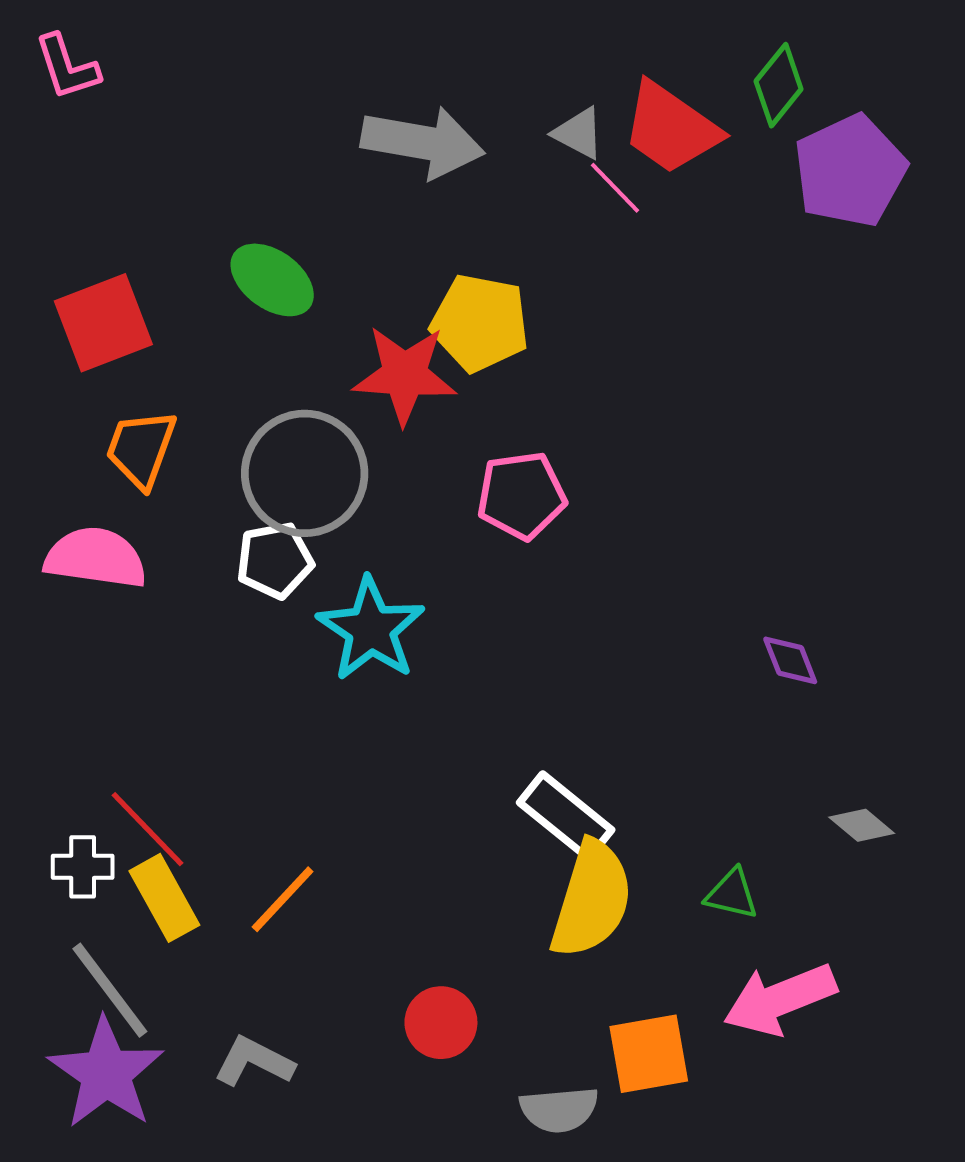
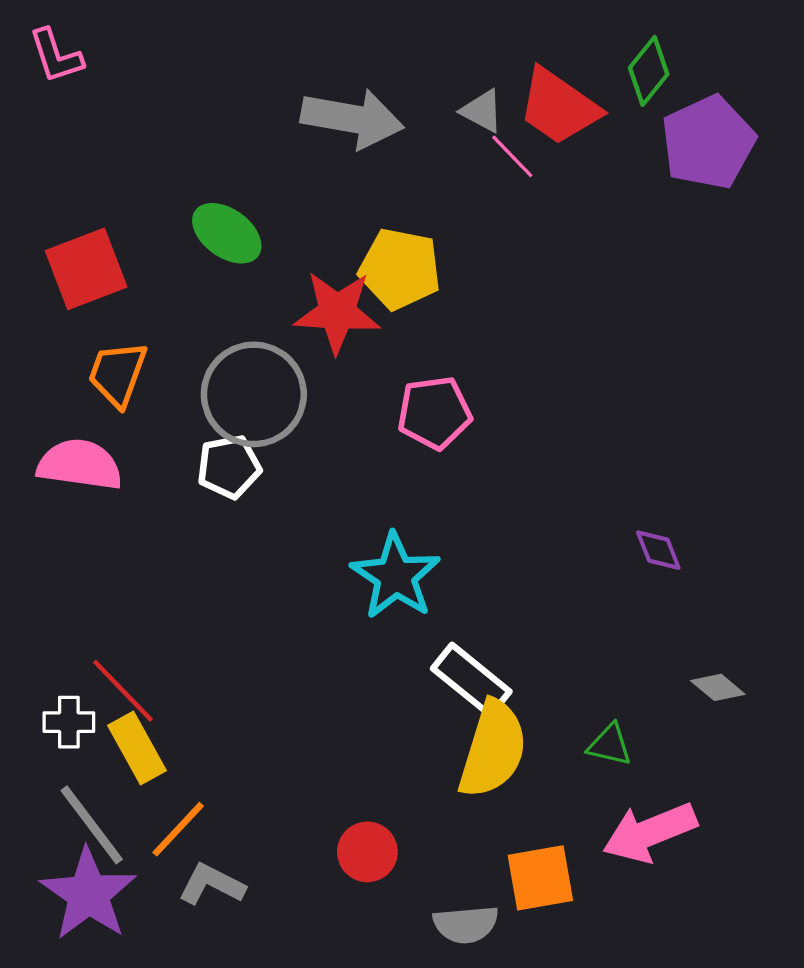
cyan star: (371, 629) -> (396, 576), moved
orange line: (283, 899) -> (178, 829), moved

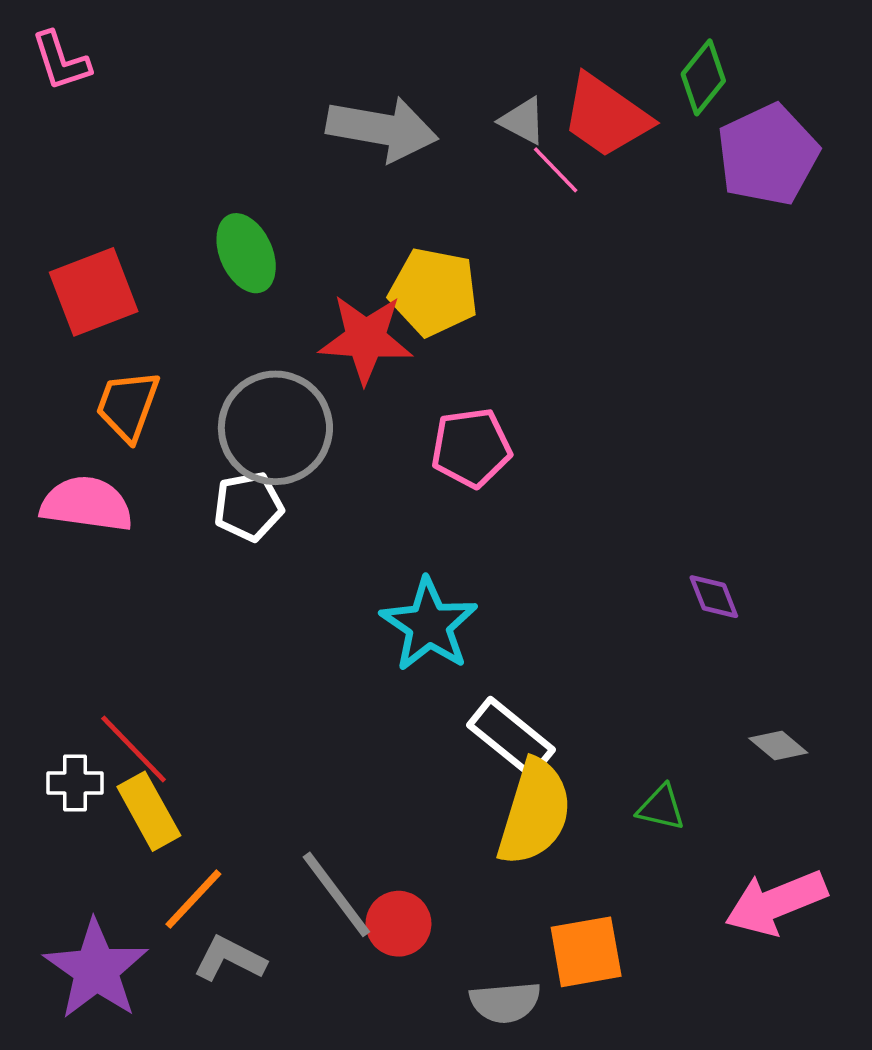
green ellipse: (227, 233) -> (246, 253), turned 30
gray line: (92, 825) -> (336, 894), moved
pink arrow: (650, 832) -> (776, 903), moved

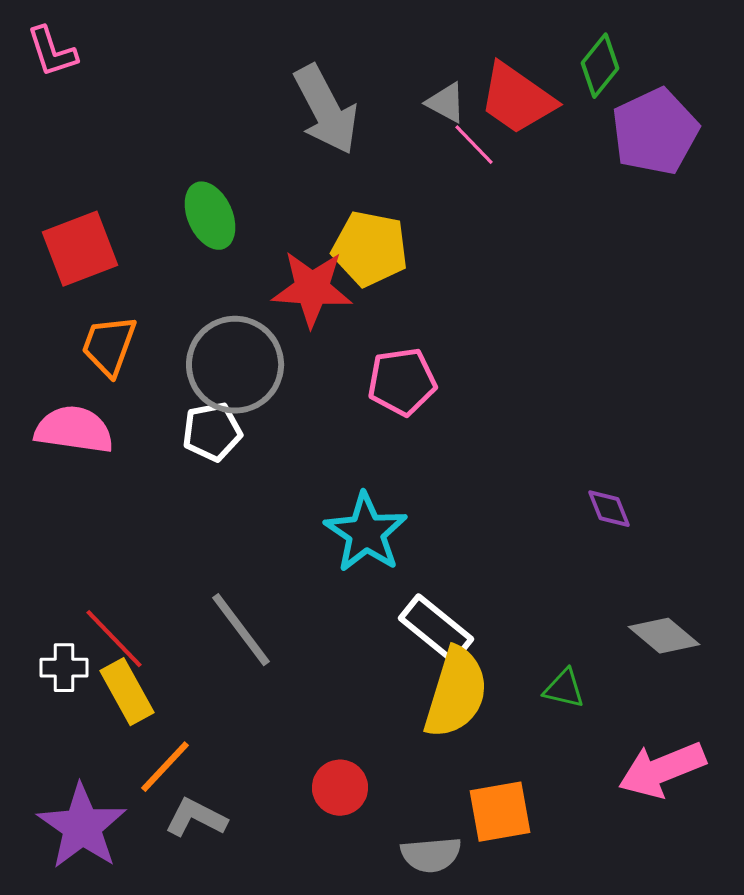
gray arrow: (382, 129) -> (326, 110), turned 52
gray diamond: (778, 746) -> (664, 636), size x1.4
gray line: (336, 894) -> (241, 630), moved

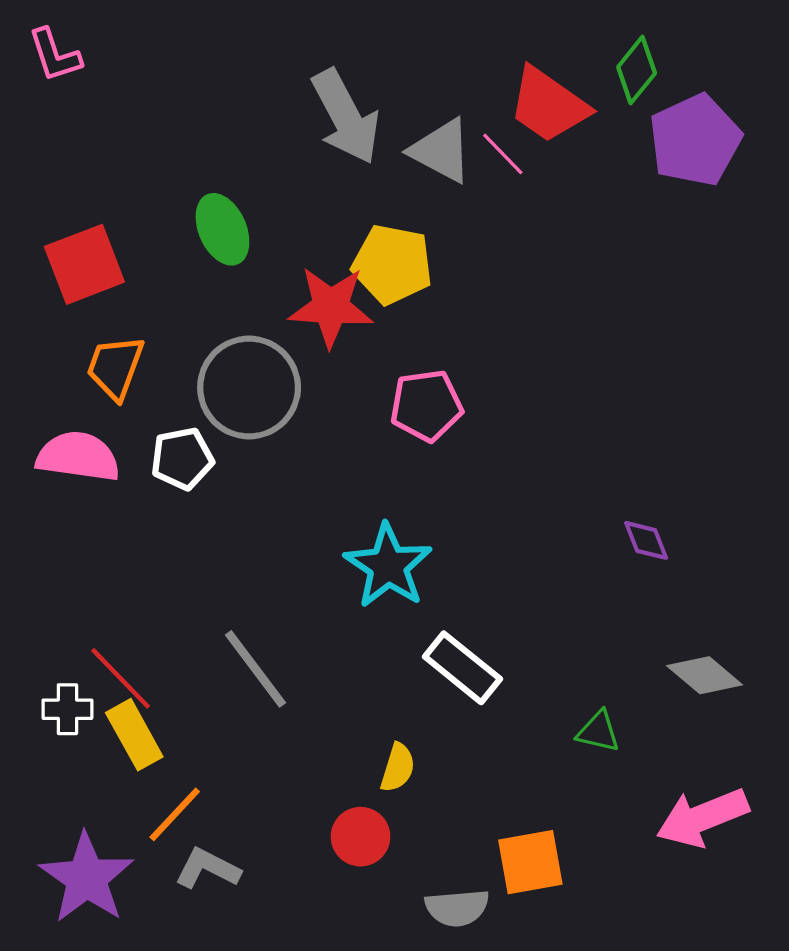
gray triangle: (446, 103) -> (441, 151), moved, size x1.5
white pentagon: (212, 432) -> (182, 459), moved
yellow semicircle: (456, 693) -> (398, 768), moved, size x0.5

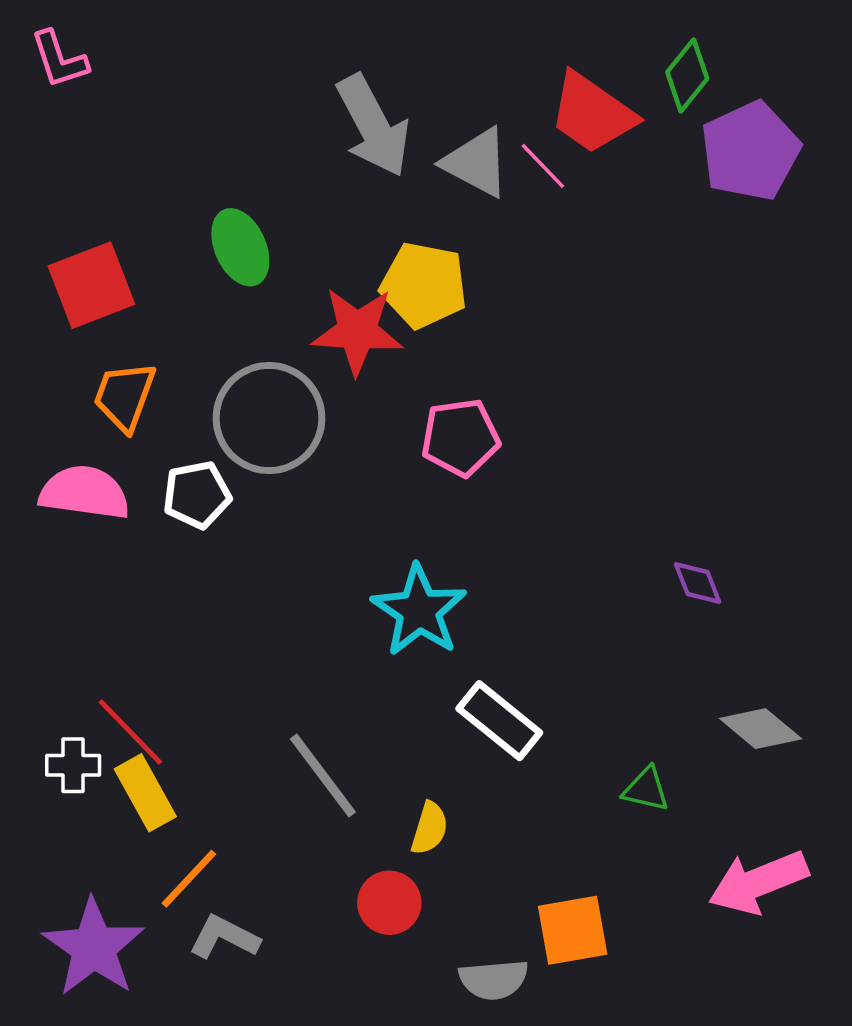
gray line: (255, 669) -> (323, 776), moved

